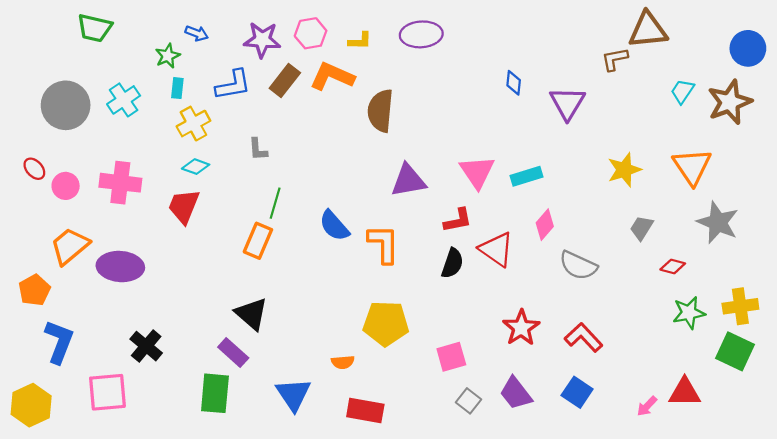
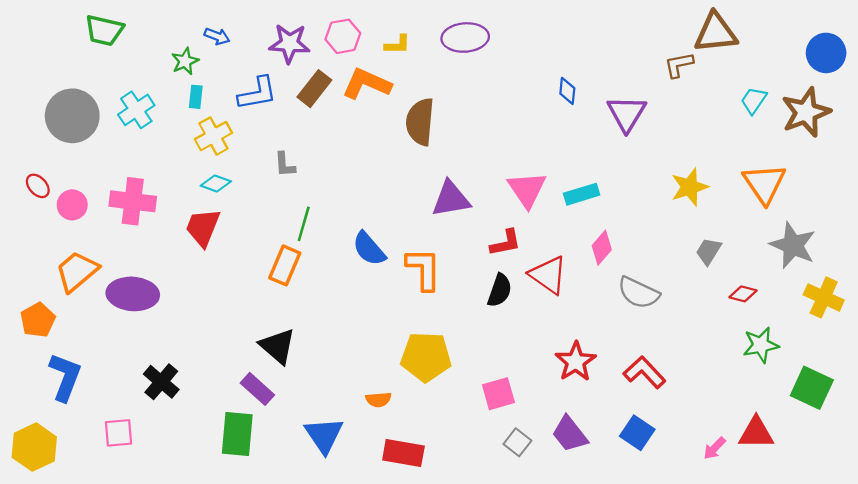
yellow cross: (740, 306) -> (824, 297), moved, turned 32
pink square: (107, 392) -> (119, 433), size x0.7

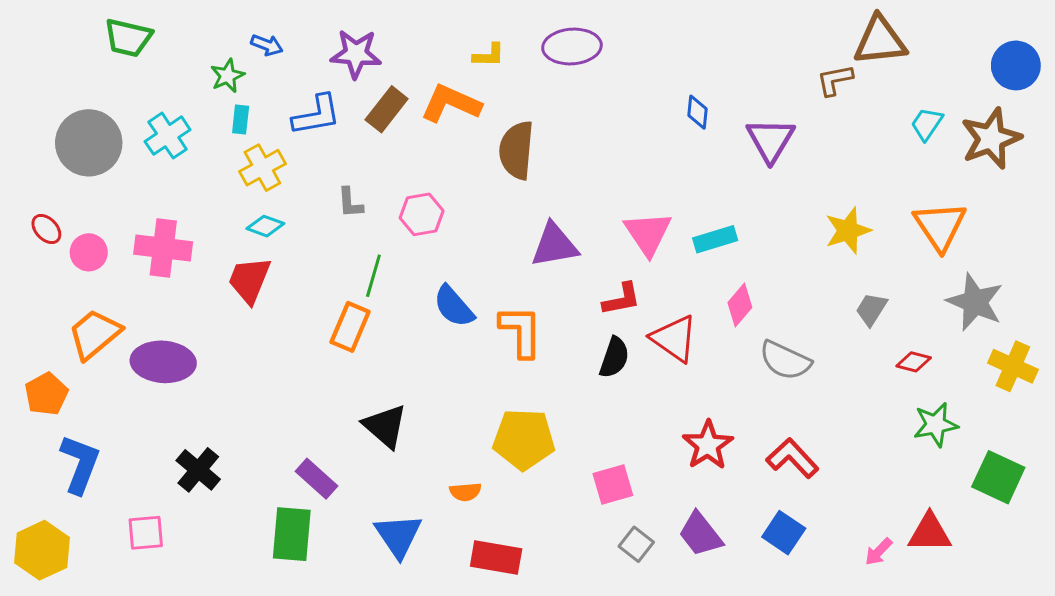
pink hexagon: (343, 36) -> (422, 214), moved
black triangle: (278, 346) -> (385, 426), moved

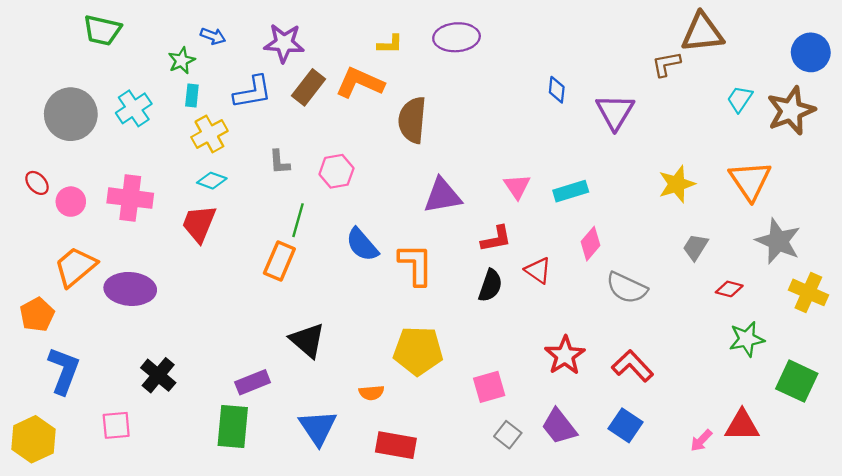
pink triangle: (648, 233) -> (517, 186), size x0.7
red triangle: (674, 339) -> (538, 270), size x0.7
purple rectangle: (316, 479) -> (253, 382), turned -64

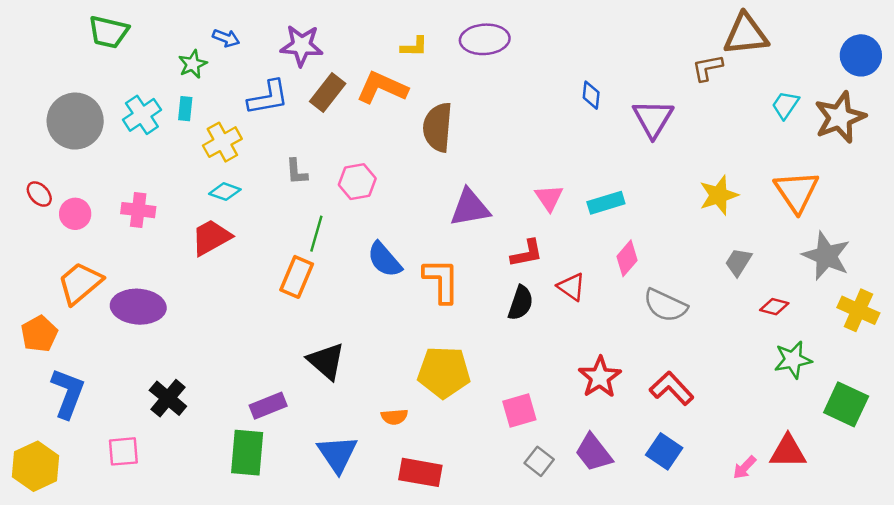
cyan rectangle: (192, 96) -> (185, 109), moved
pink cross: (130, 198) -> (138, 210), size x0.7
red trapezoid: (199, 224) -> (211, 237), turned 39

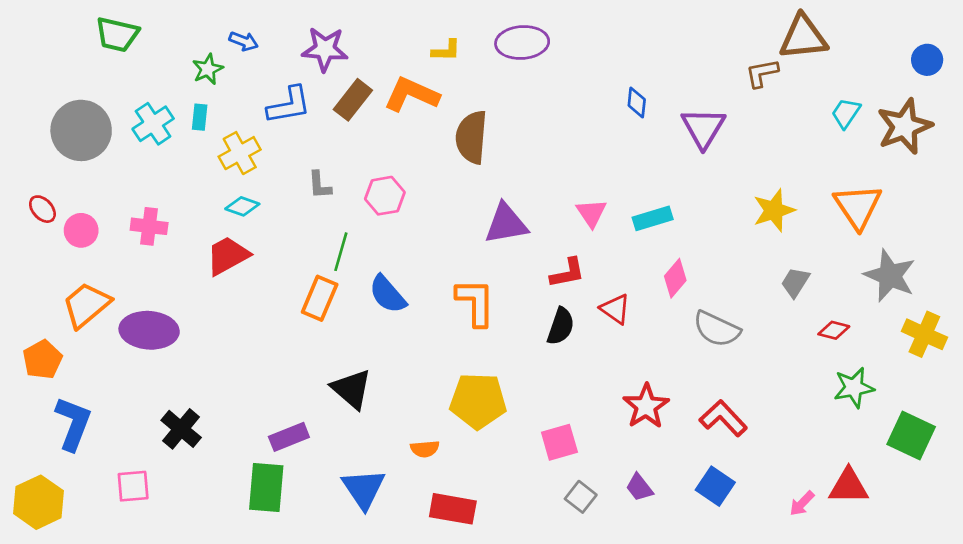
blue circle: (861, 55) -> (927, 60), size x0.7
blue semicircle: (384, 260) -> (388, 294), moved
purple trapezoid: (594, 453) -> (639, 487), size x0.7

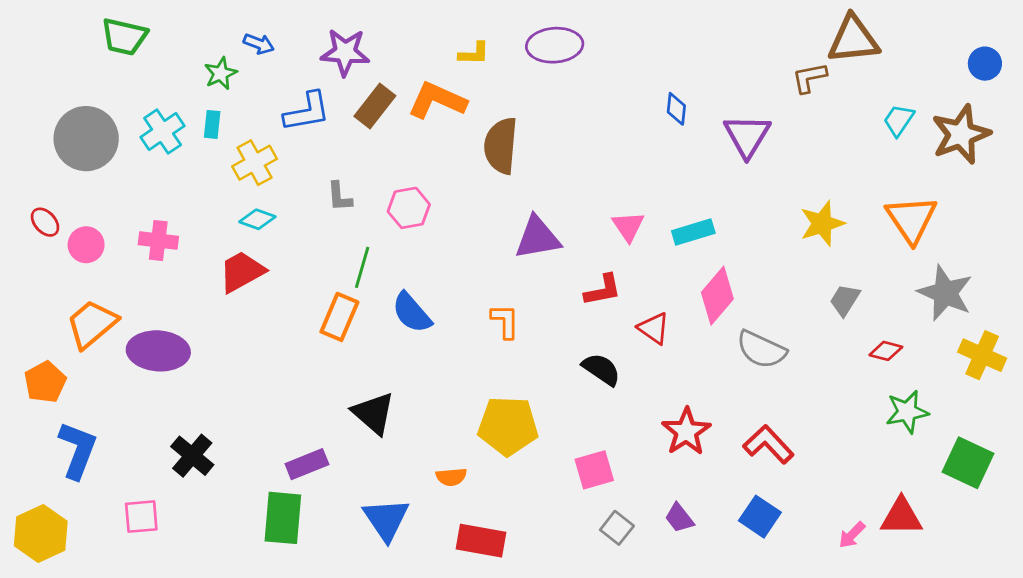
pink diamond: (675, 278) -> (717, 296), size x1.4
orange L-shape: (475, 302) -> (505, 321), size x0.7
black semicircle: (561, 326) -> (601, 369), moved, turned -75

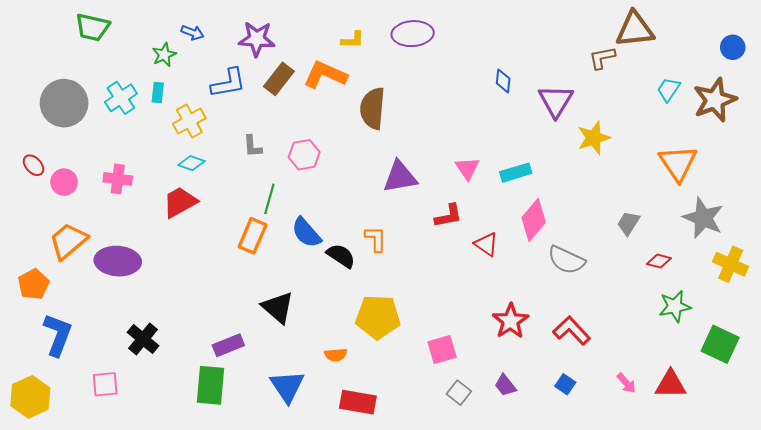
yellow star: (822, 224) -> (594, 138), moved
black semicircle: (601, 369) -> (341, 256), moved
blue square: (760, 517) -> (565, 384), size x0.7
pink arrow: (852, 535) -> (626, 383), moved, turned -85

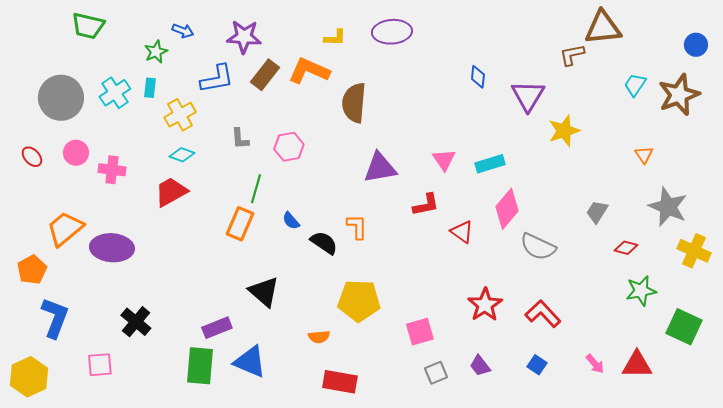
orange triangle: (678, 163) -> (644, 155), size x0.5
pink circle: (64, 182) -> (76, 153), moved
blue semicircle: (306, 233) -> (291, 221), size x0.6
blue triangle: (287, 386) -> (250, 362), moved, turned -33
gray square: (459, 393) -> (436, 373), turned 30

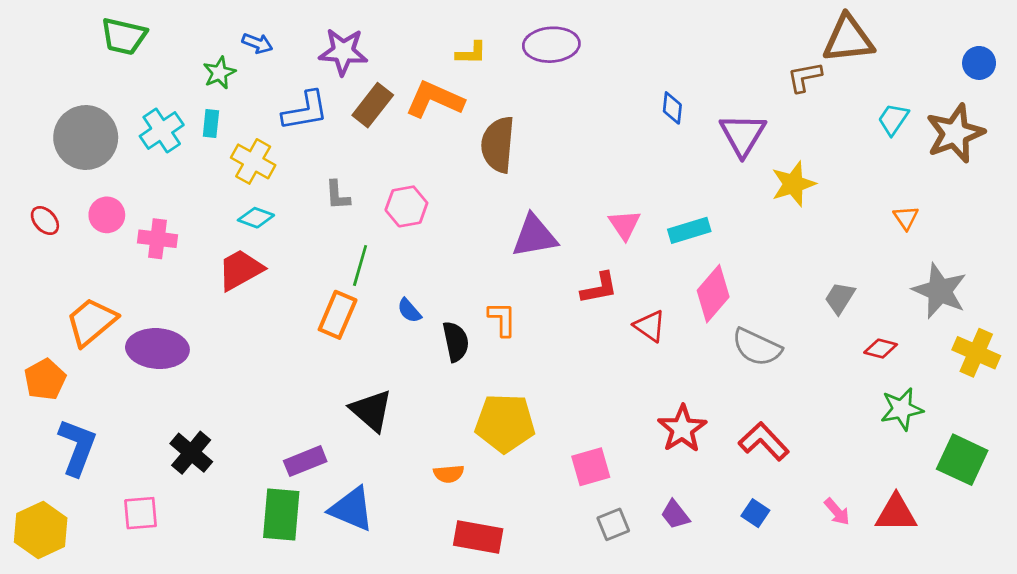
yellow cross: (180, 115) -> (253, 161), turned -32
black semicircle: (324, 243) -> (456, 341), turned 44

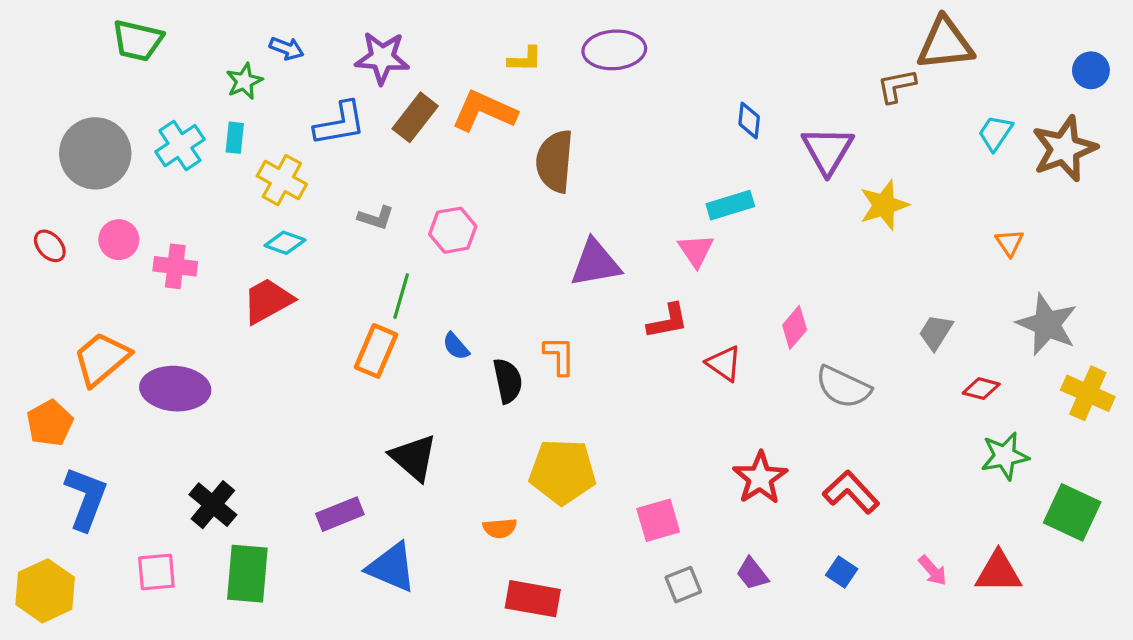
gray L-shape: (338, 195) -> (376, 218), turned -68
cyan rectangle: (689, 230) -> (730, 205), moved
pink diamond: (713, 294) -> (795, 327), size x0.7
green rectangle: (281, 515) -> (247, 574), moved

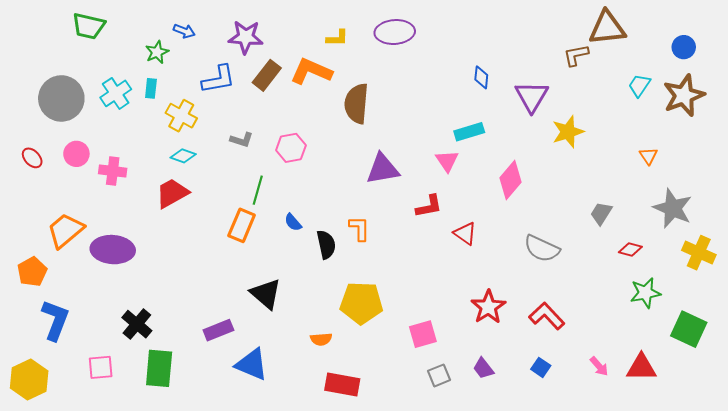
blue circle: (1091, 70) -> (684, 47), moved
pink diamond: (795, 327) -> (511, 180), moved, size x1.4

